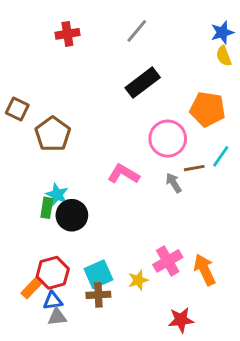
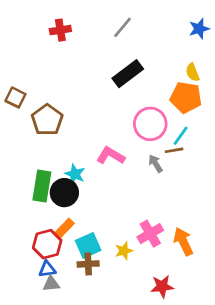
yellow semicircle: (224, 56) -> (193, 72), moved
cyan line: (221, 156) -> (181, 136), moved
cyan star: (57, 195) -> (75, 174), moved
green rectangle: (47, 208) -> (42, 186), size x1.6
orange rectangle: (32, 287) -> (64, 228), moved

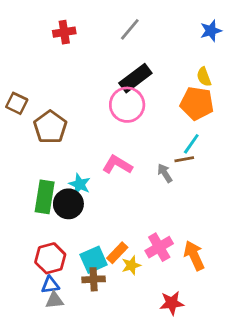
pink circle: (150, 124) -> (127, 105), moved
orange rectangle: (64, 228) -> (117, 253), moved

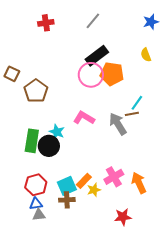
orange pentagon: (197, 103) -> (112, 74), moved
gray arrow: (165, 173) -> (118, 124), size x1.6

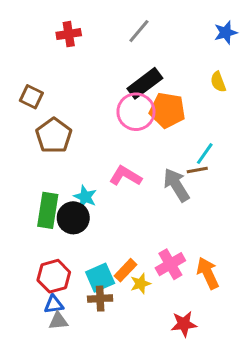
brown square: (12, 74) -> (31, 97), moved

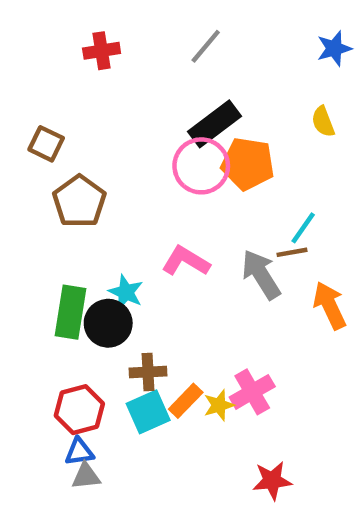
orange arrow: (208, 273) -> (330, 305), moved
yellow star: (140, 284) -> (219, 405), moved
brown cross: (100, 299) -> (148, 372), moved

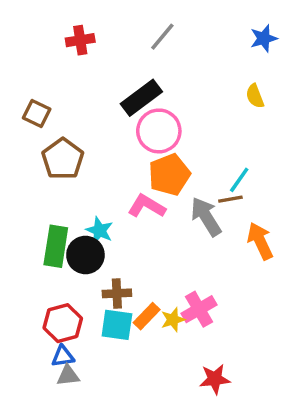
black rectangle: (215, 124) -> (141, 98), moved
orange pentagon: (248, 164) -> (169, 175), moved, turned -30
cyan square: (148, 412) -> (117, 325), turned 32

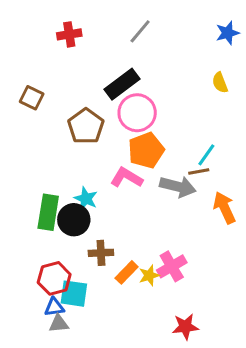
brown pentagon: (63, 159) -> (86, 126), moved
gray arrow: (206, 217) -> (178, 187), turned 136
cyan square: (117, 325) -> (74, 294), moved

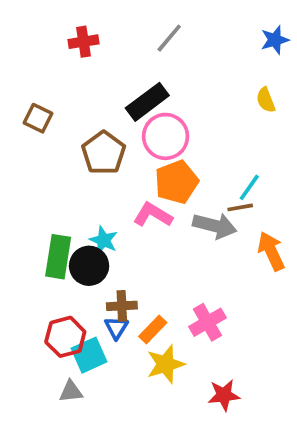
yellow star: (149, 275) -> (166, 364), moved, size x1.5
cyan square: (74, 294) -> (89, 355), turned -32
blue triangle: (54, 307) -> (116, 328), moved, turned -50

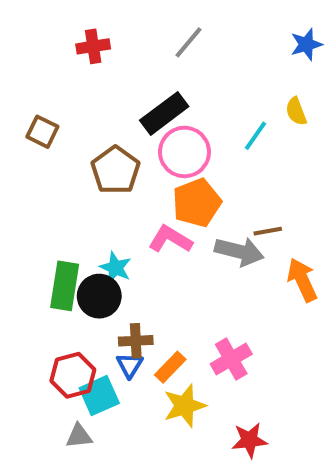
cyan line: (249, 187) -> (256, 136), moved

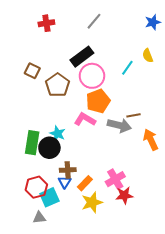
brown square: (42, 132) -> (32, 71), moved
red star: (249, 440) -> (124, 195), moved

